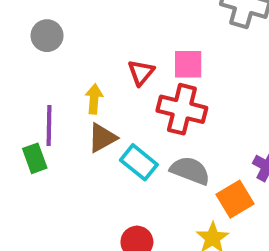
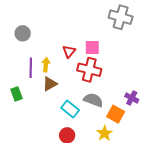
purple line: (49, 126) -> (31, 68), moved
cyan rectangle: (139, 162) -> (70, 109), moved
orange square: (235, 199) -> (116, 114), turned -30

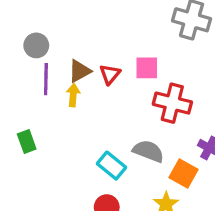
purple line: (31, 68) -> (46, 79), moved
red cross: (89, 70) -> (172, 103), moved
brown triangle: (50, 84) -> (80, 71), moved

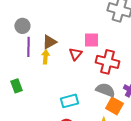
red triangle: (110, 74) -> (75, 54), moved
gray semicircle: (148, 151) -> (105, 90), moved
cyan rectangle: (112, 166) -> (69, 101), turned -54

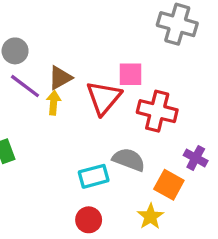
purple line: (28, 47) -> (25, 86), turned -54
red triangle: (75, 54) -> (104, 98), size x1.6
gray semicircle: (105, 90) -> (129, 160), moved

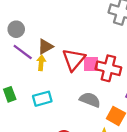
pink square: (130, 74) -> (91, 64), moved
cyan rectangle: (94, 176) -> (42, 99), moved

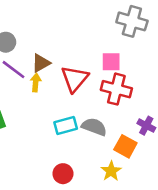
pink square: (91, 64) -> (111, 62), moved
cyan rectangle: (42, 99) -> (66, 126), moved

